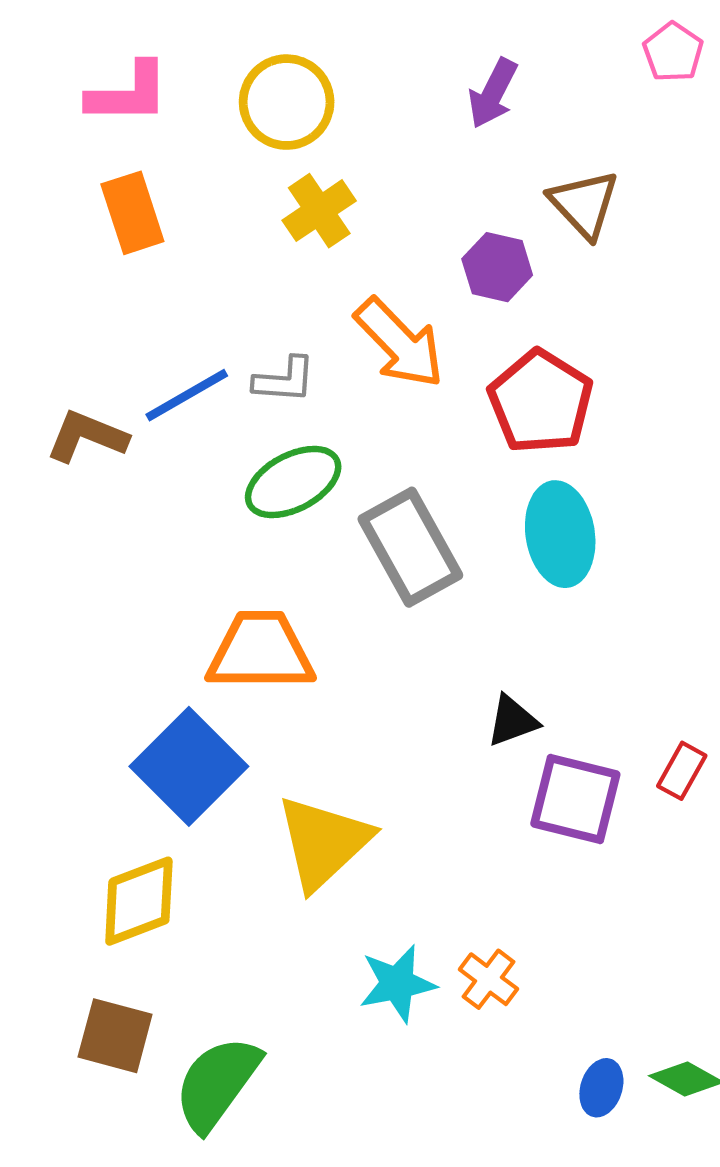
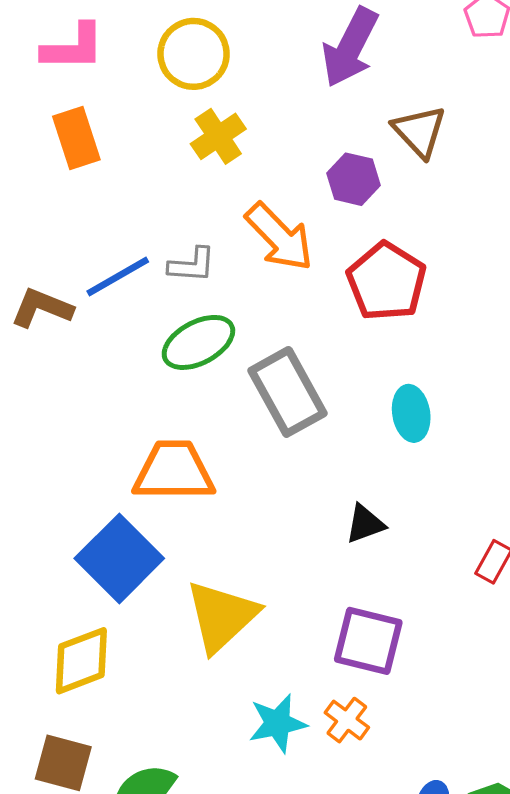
purple arrow: (493, 93) -> (350, 47), size x1.5
cyan ellipse: (560, 534) -> (411, 413), moved, size x0.7
purple square: (575, 799) -> (368, 641), moved

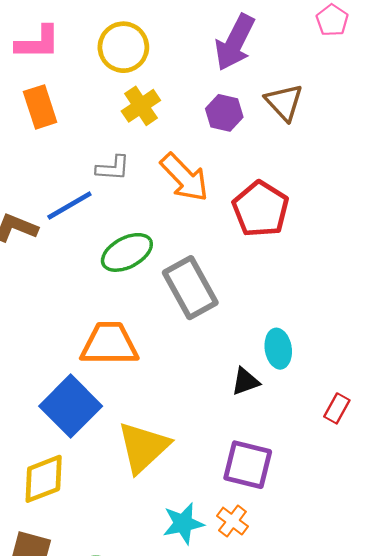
purple hexagon: (353, 179) -> (224, 113), moved
gray L-shape: (192, 265) -> (113, 168), moved
cyan ellipse: (411, 413) -> (278, 349), moved

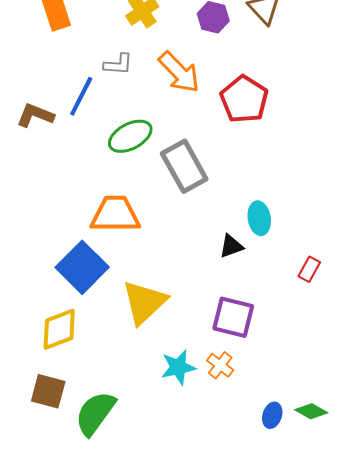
blue line: (69, 206) -> (81, 96), turned -33

